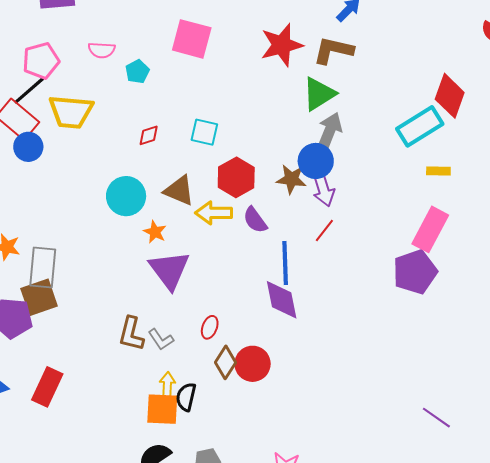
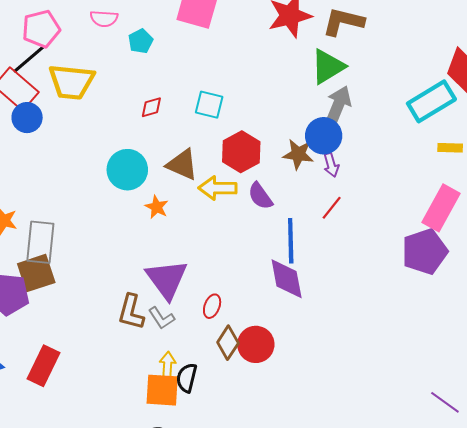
purple arrow: (323, 189) -> (331, 165), size x0.7
purple triangle: (169, 270) -> (167, 279), moved

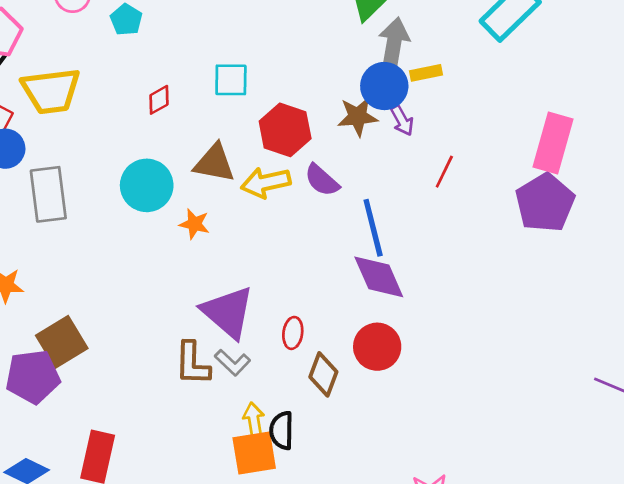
yellow rectangle: (450, 148) -> (426, 73), moved
red line: (332, 208) -> (444, 172), moved
gray rectangle: (40, 242) -> (48, 194), moved
red circle: (256, 344) -> (377, 347), moved

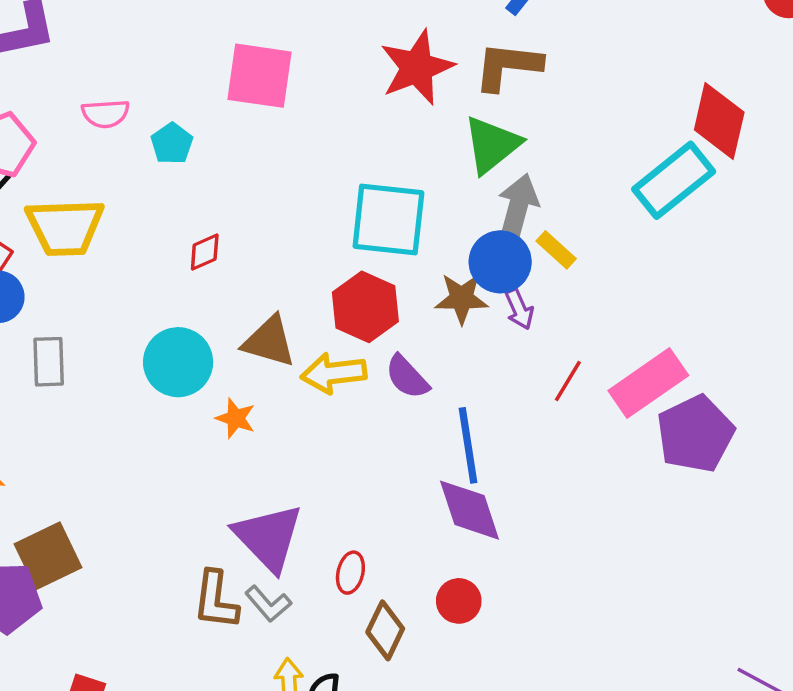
yellow rectangle: (426, 73) -> (556, 250), turned 48
cyan square: (231, 80) -> (388, 220), moved, size x1.6
pink rectangle: (553, 143) -> (648, 383), moved, turned 34
gray rectangle: (48, 194) -> (49, 362), size x0.7
red circle: (377, 347) -> (459, 601), size x0.7

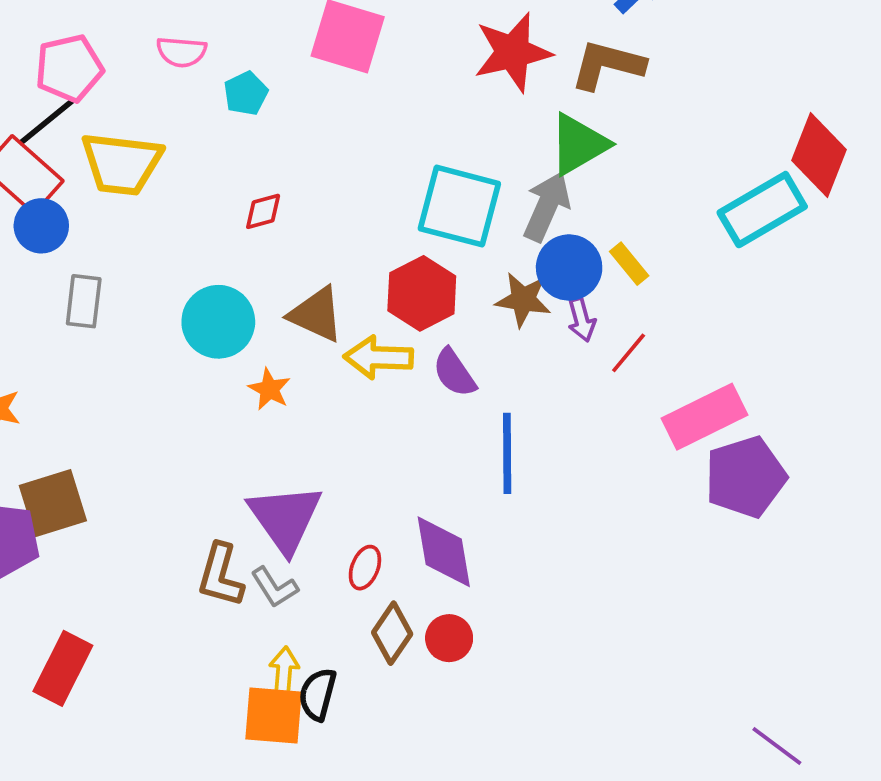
gray arrow: (518, 208) -> (547, 206), moved
red line: (568, 381) -> (629, 353), moved
purple diamond: (470, 510) -> (444, 552), moved
red circle: (459, 601) -> (449, 638), moved

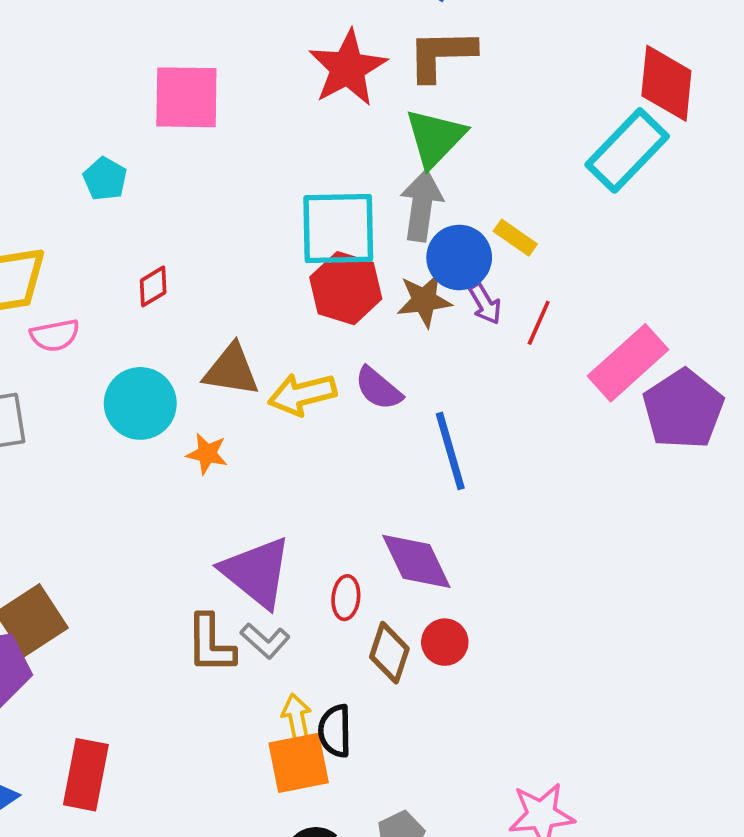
pink semicircle: (181, 52) -> (55, 335), moved
red hexagon: (422, 293) -> (346, 288), moved

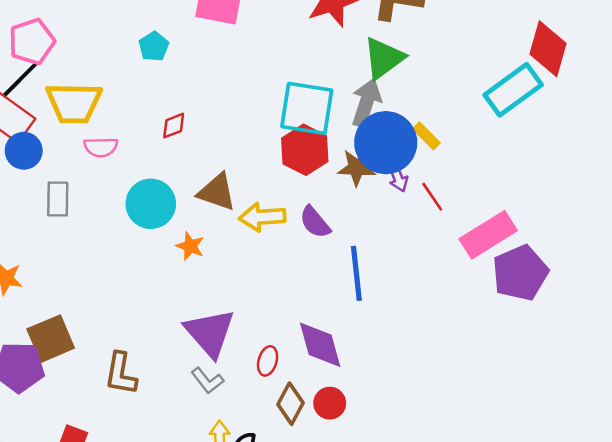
blue circle: (459, 257) -> (386, 143), size x1.4
red line: (539, 323) -> (432, 197), turned -68
brown L-shape: (211, 644) -> (121, 374), moved

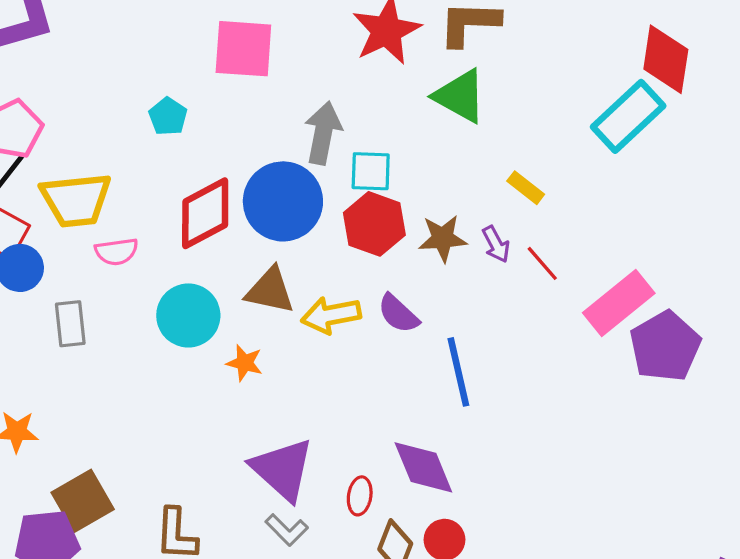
green triangle: (384, 58) -> (460, 96), turned -48
gray arrow: (366, 103) -> (323, 133), moved
cyan square: (307, 108) -> (371, 171), size x0.6
red diamond: (174, 126) -> (205, 213), size x2.0
blue circle: (386, 143) -> (283, 201), moved

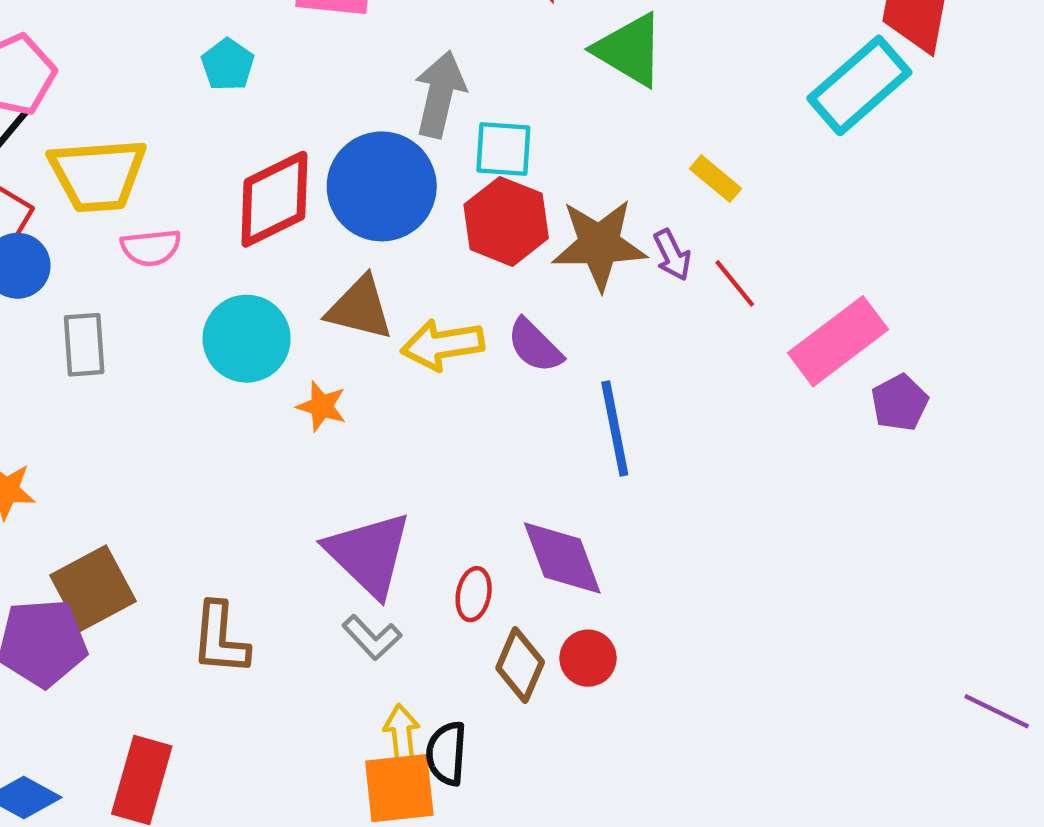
brown star: (443, 238) -> (599, 244), size x1.4
purple pentagon: (665, 346) -> (900, 403), size x0.6

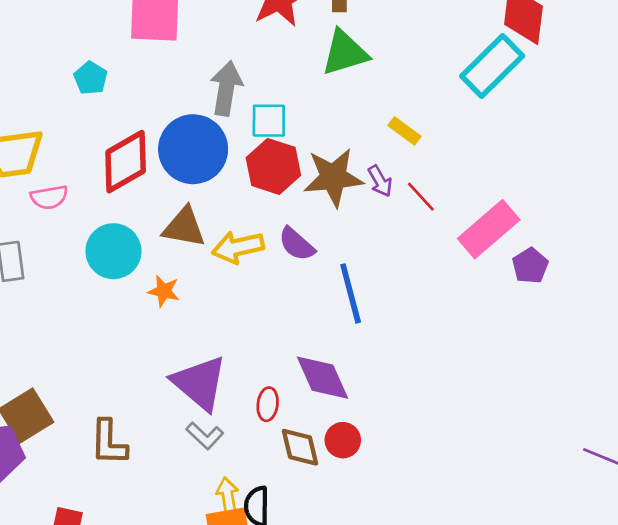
green triangle: (629, 50) -> (345, 53), turned -44
brown diamond: (520, 665) -> (300, 447), turned -33

